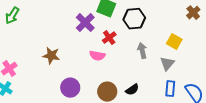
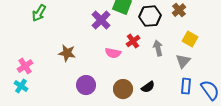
brown cross: (193, 13) -> (179, 10), moved
green arrow: (12, 16) -> (39, 13), moved
red cross: (109, 38) -> (133, 41), moved

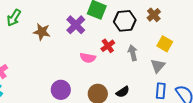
brown star: (67, 53) -> (42, 32), moved

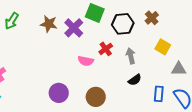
brown star: (42, 32) -> (49, 24), moved
gray triangle: (158, 66) -> (179, 69), moved, turned 49
black semicircle: (123, 92) -> (135, 80), moved

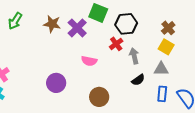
brown cross: (152, 18) -> (168, 28), moved
red cross: (106, 49) -> (116, 44), moved
gray triangle: (179, 69) -> (161, 69), moved
purple circle: (59, 93) -> (56, 83), moved

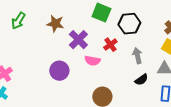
purple cross: (77, 28) -> (78, 40), moved
red cross: (116, 44) -> (110, 45), moved
purple circle: (56, 83) -> (59, 71), moved

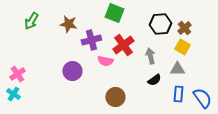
black hexagon: (129, 24) -> (160, 24), moved
purple cross: (78, 40) -> (91, 40), turned 30
red cross: (110, 45) -> (123, 45), size x1.5

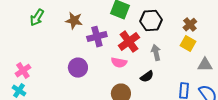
black hexagon: (160, 24) -> (151, 21), moved
pink semicircle: (105, 61) -> (119, 63), moved
gray triangle: (177, 69) -> (205, 65), moved
black semicircle: (154, 80) -> (147, 77), moved

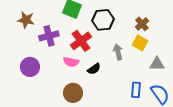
gray arrow: (156, 53) -> (118, 52), moved
black semicircle: (147, 77) -> (94, 69), moved

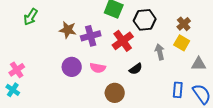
brown star: (26, 20) -> (68, 30), moved
pink semicircle: (71, 62) -> (98, 68), moved

